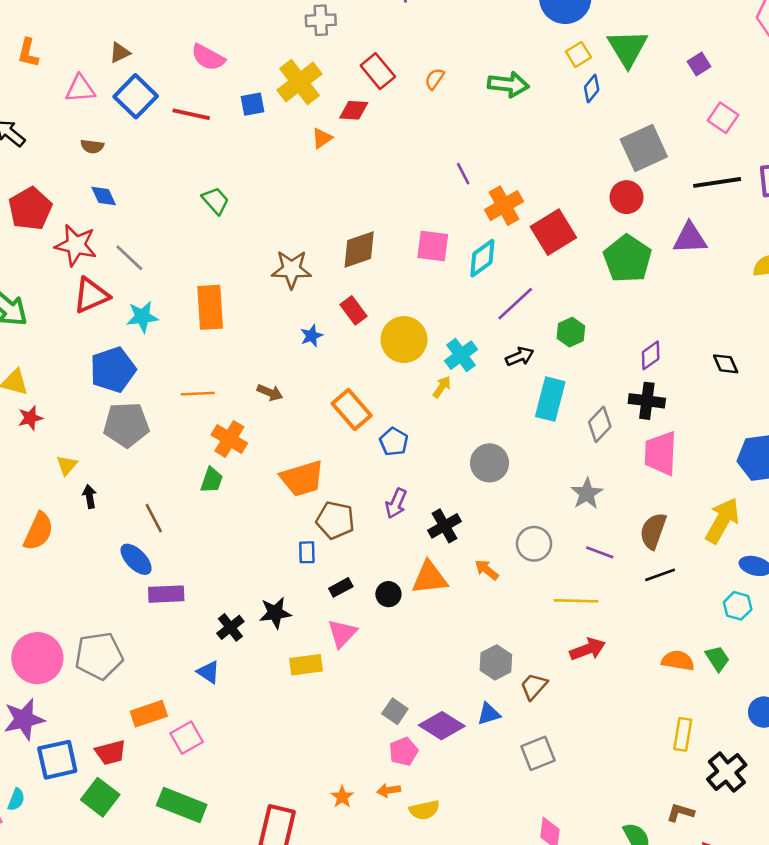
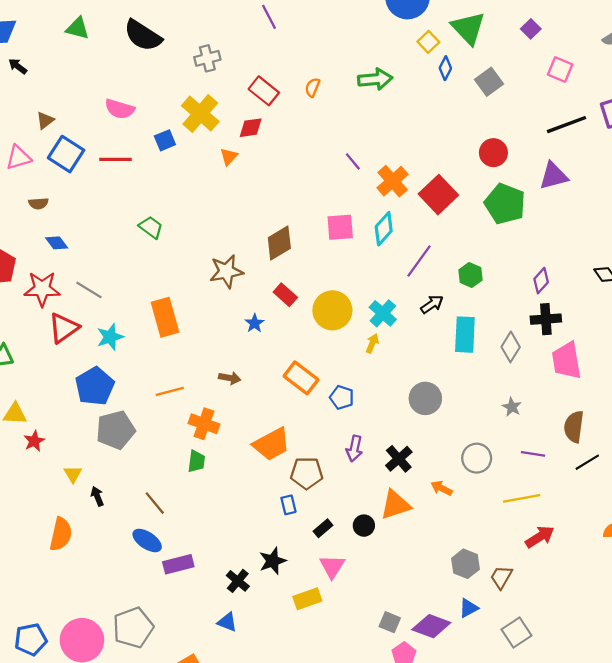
gray square: (644, 148) -> (489, 82), moved, size x0.7
gray star: (587, 493) -> (512, 407), size x0.7

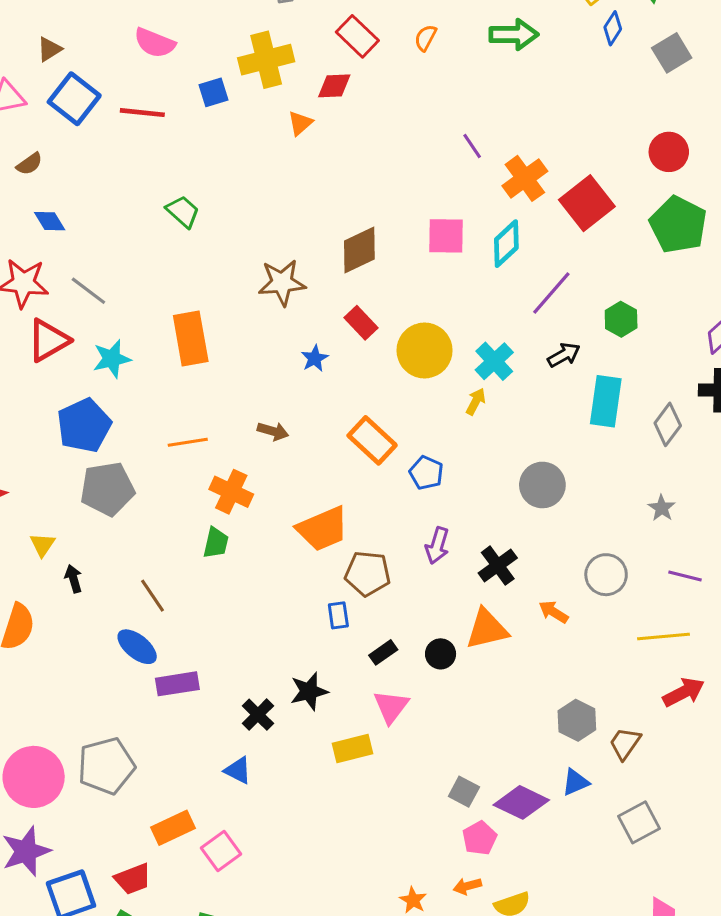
yellow cross: (200, 114) -> (266, 60), turned 30
brown semicircle: (38, 203) -> (29, 164), turned -36

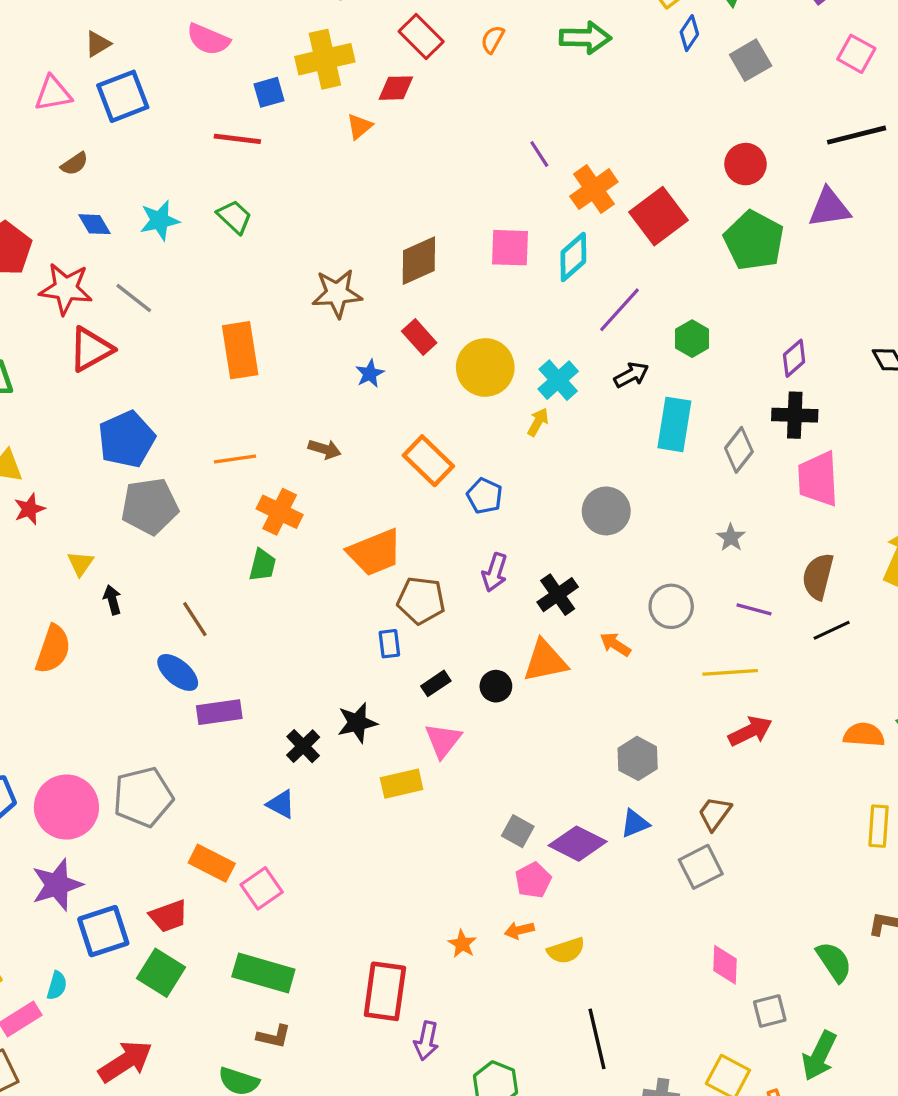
blue square: (74, 99) -> (123, 96), turned 30
red line: (142, 113) -> (237, 139), moved
cyan star: (112, 359) -> (160, 220), moved
brown trapezoid: (625, 743) -> (715, 813), moved
orange rectangle: (173, 828) -> (212, 863), turned 51

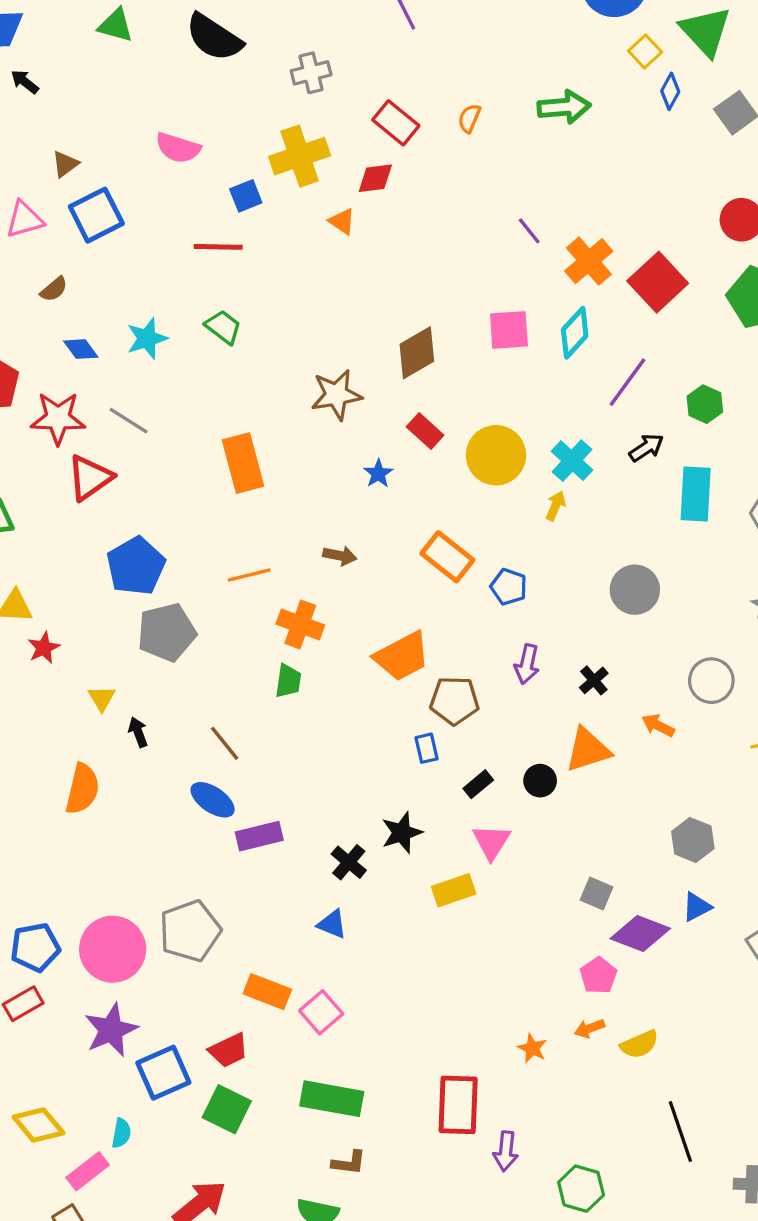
orange triangle: (359, 126) -> (342, 221), turned -40
black cross: (558, 595) -> (594, 680), size x0.7
gray square: (518, 831) -> (597, 893), moved

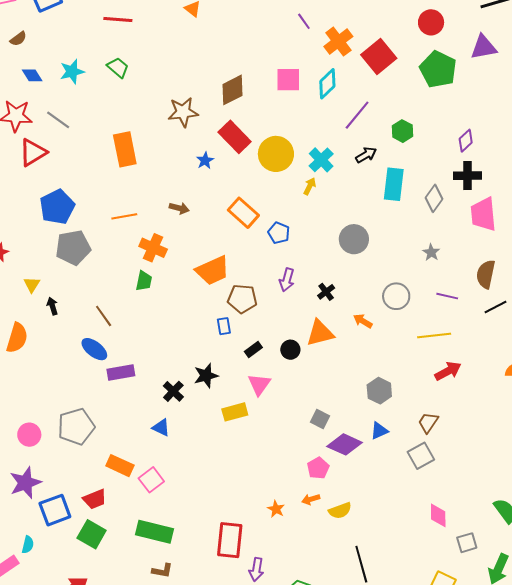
red rectangle: (425, 431) -> (235, 137), size x1.5
pink circle: (113, 949) -> (29, 435), size x0.6

